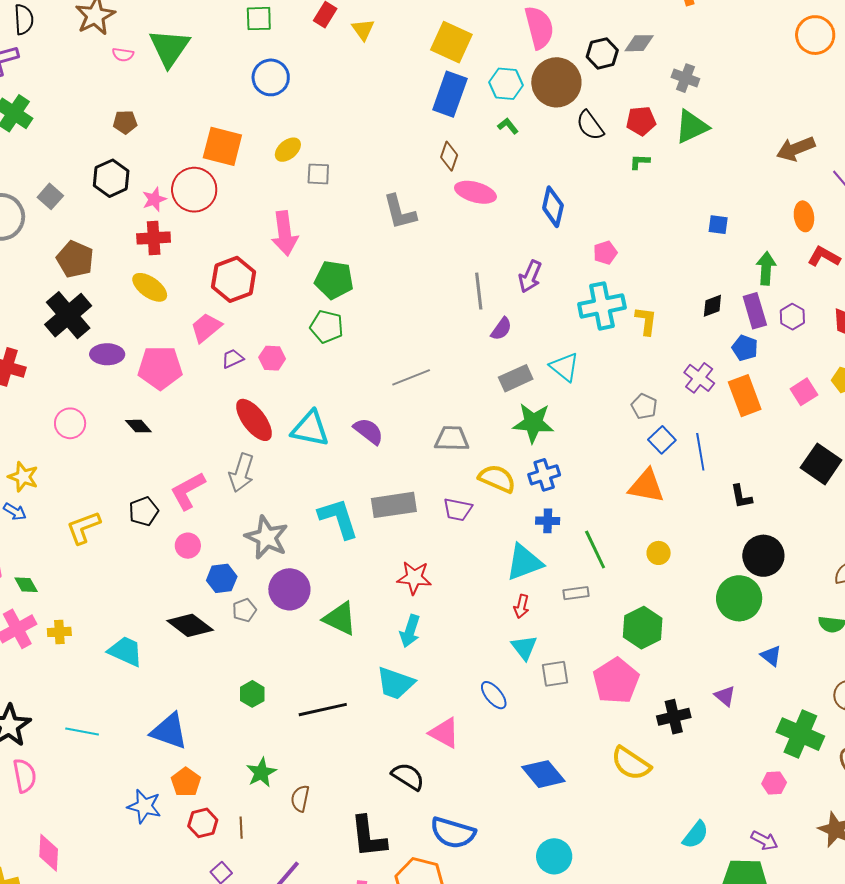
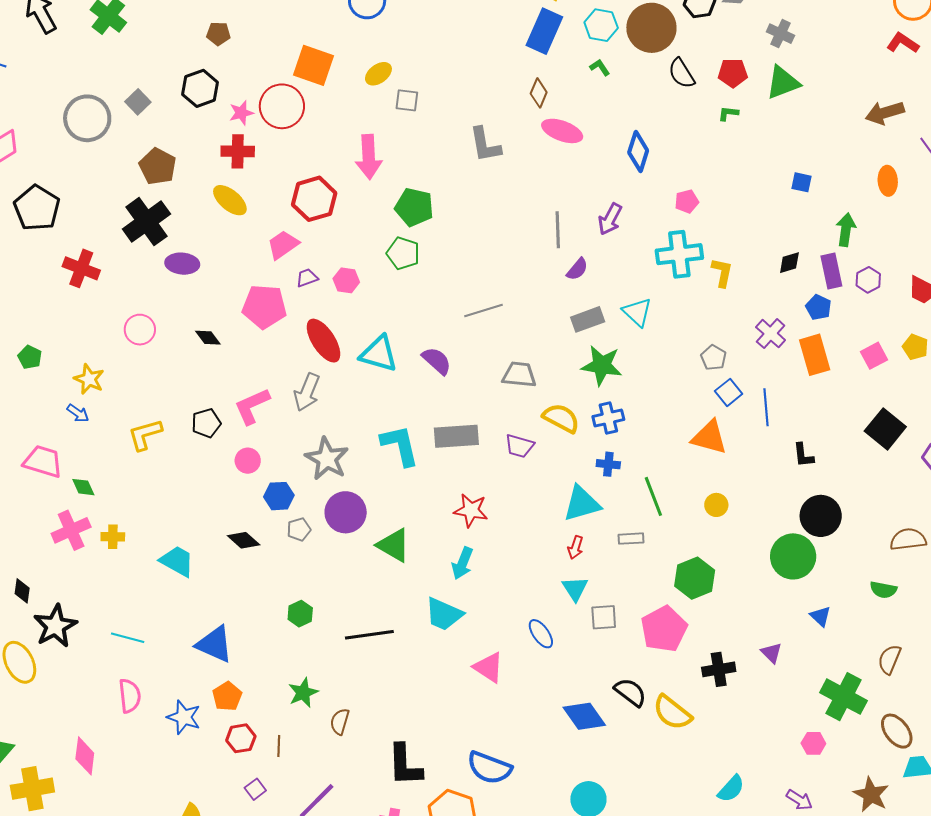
red L-shape: (824, 257) -> (903, 43), moved
pink pentagon: (160, 368) -> (264, 307), moved
black diamond: (190, 625) -> (244, 540), size x0.7
pink semicircle: (25, 776) -> (130, 696), moved
black semicircle: (408, 776) -> (630, 692), moved

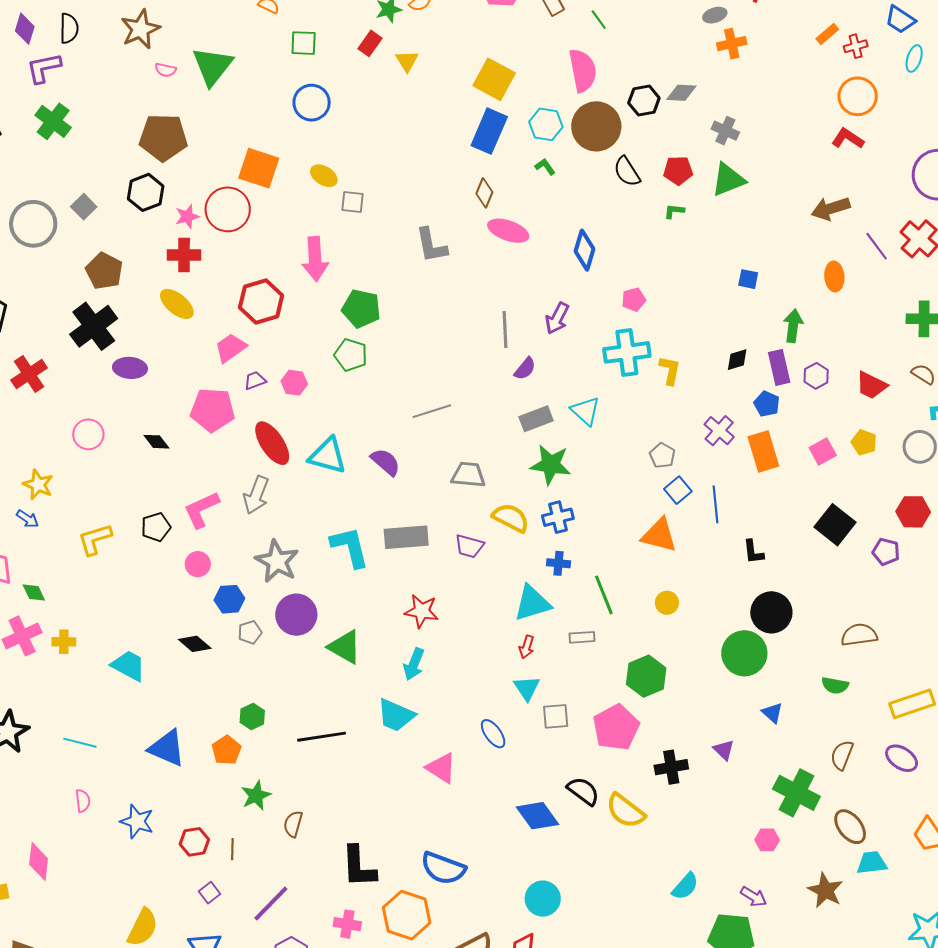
brown pentagon: (218, 34) -> (163, 137), size x2.0
yellow ellipse: (378, 74) -> (324, 176), turned 68
red cross: (81, 268) -> (29, 374), turned 36
pink semicircle: (130, 696) -> (83, 801), size x0.7
orange pentagon: (227, 696) -> (226, 750), moved

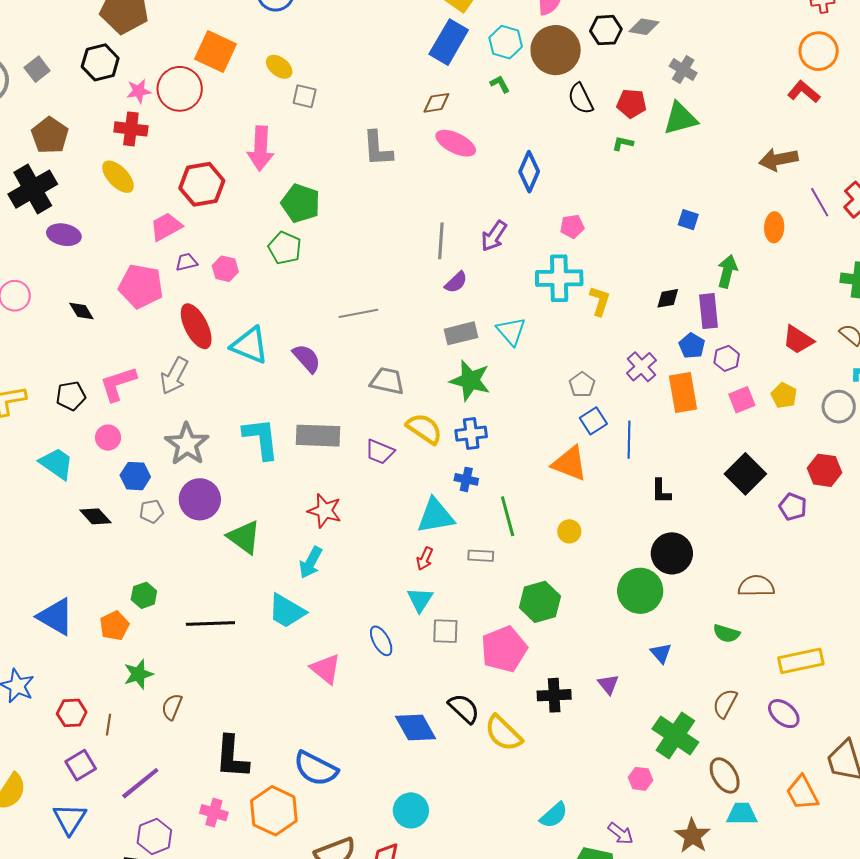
brown diamond: (484, 193) -> (436, 103), turned 52
purple hexagon: (816, 376) -> (727, 358), moved
cyan trapezoid: (129, 666) -> (56, 464), moved
purple square: (209, 893) -> (81, 765), size x1.4

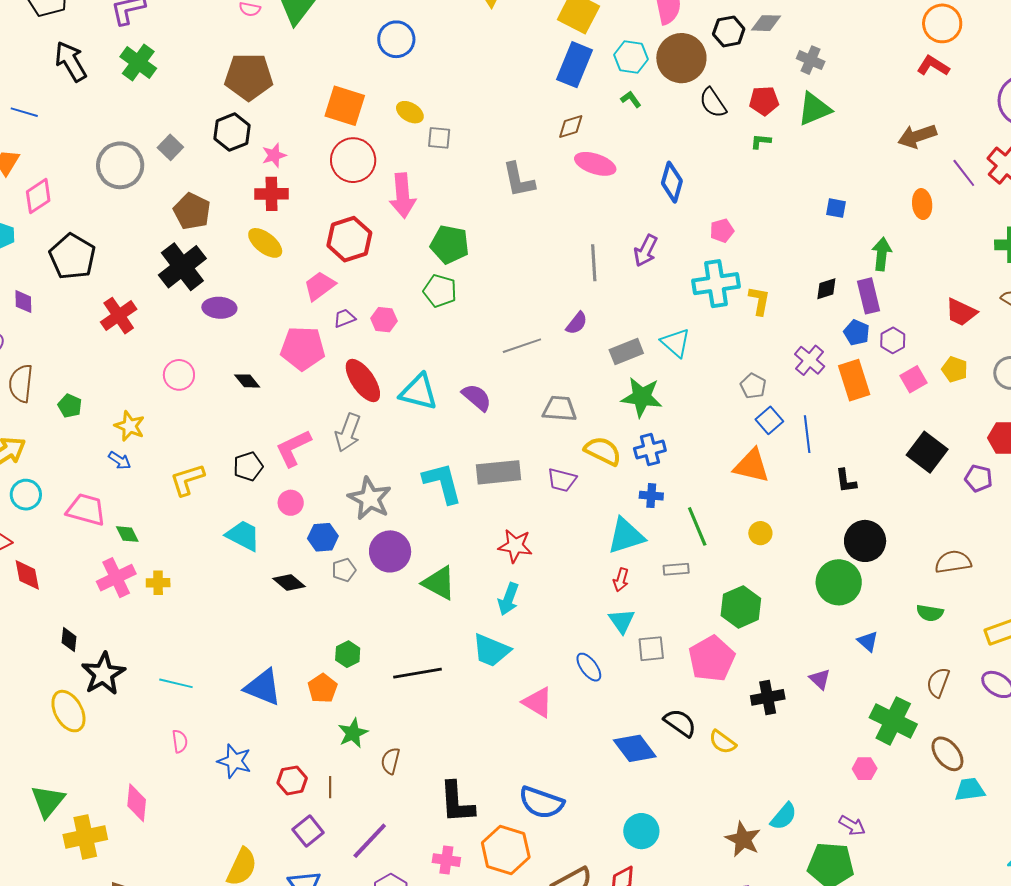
red circle: (180, 89) -> (353, 160), moved
purple semicircle: (456, 282) -> (577, 323), moved
yellow semicircle: (503, 733) -> (723, 742), size x0.7
brown star: (692, 836) -> (743, 839), moved

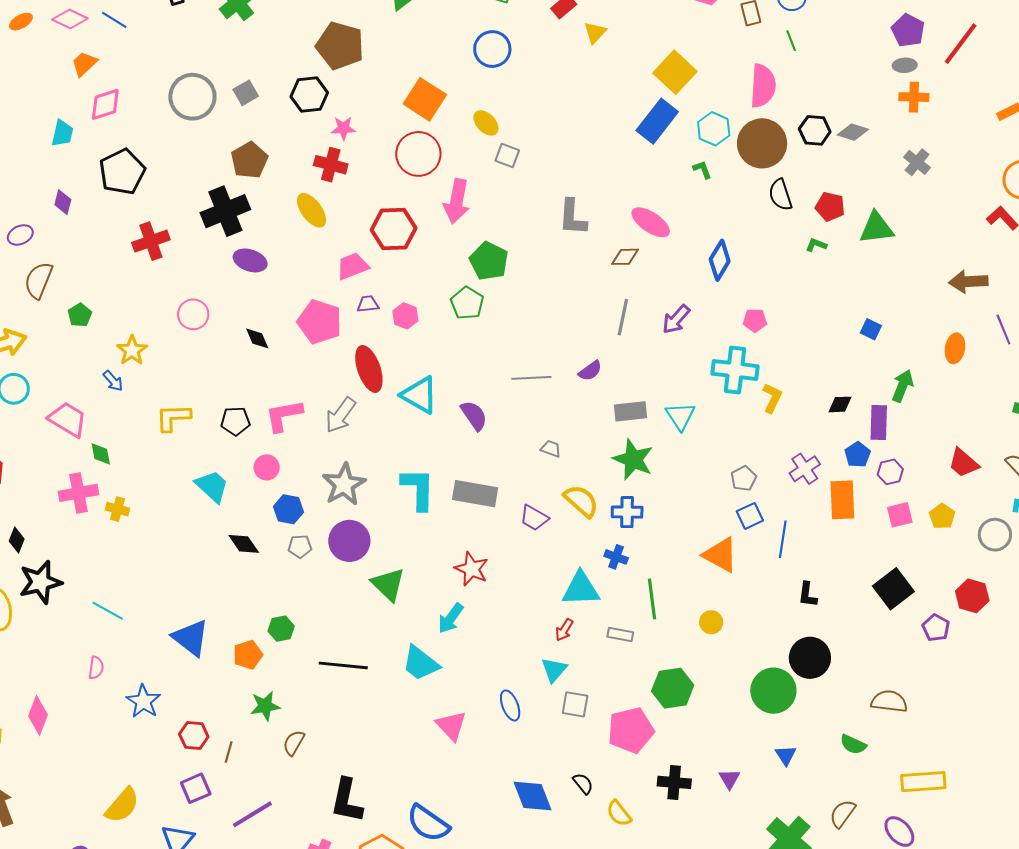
gray cross: (811, 60) -> (917, 162), moved
brown diamond: (571, 127) -> (625, 257), moved
gray trapezoid: (560, 409) -> (551, 449), size x0.6
black semicircle: (680, 723) -> (583, 784), size x0.7

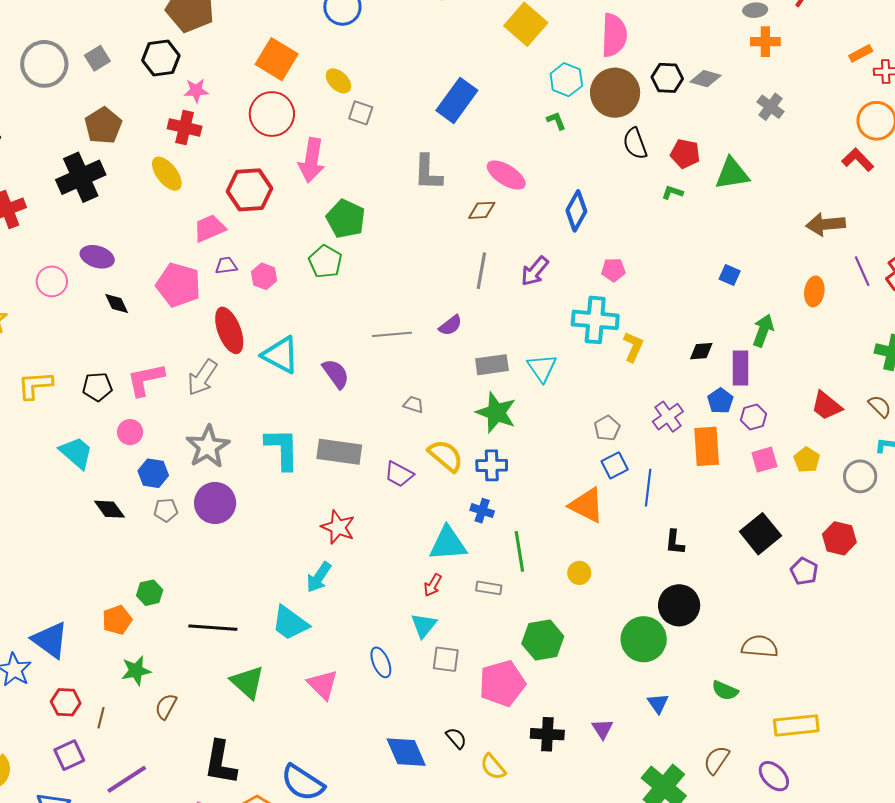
blue rectangle: (657, 121) -> (457, 100), moved
purple ellipse: (250, 260) -> (97, 257), moved
green triangle: (388, 584) -> (247, 682), moved
blue triangle: (191, 638) -> (50, 640), moved

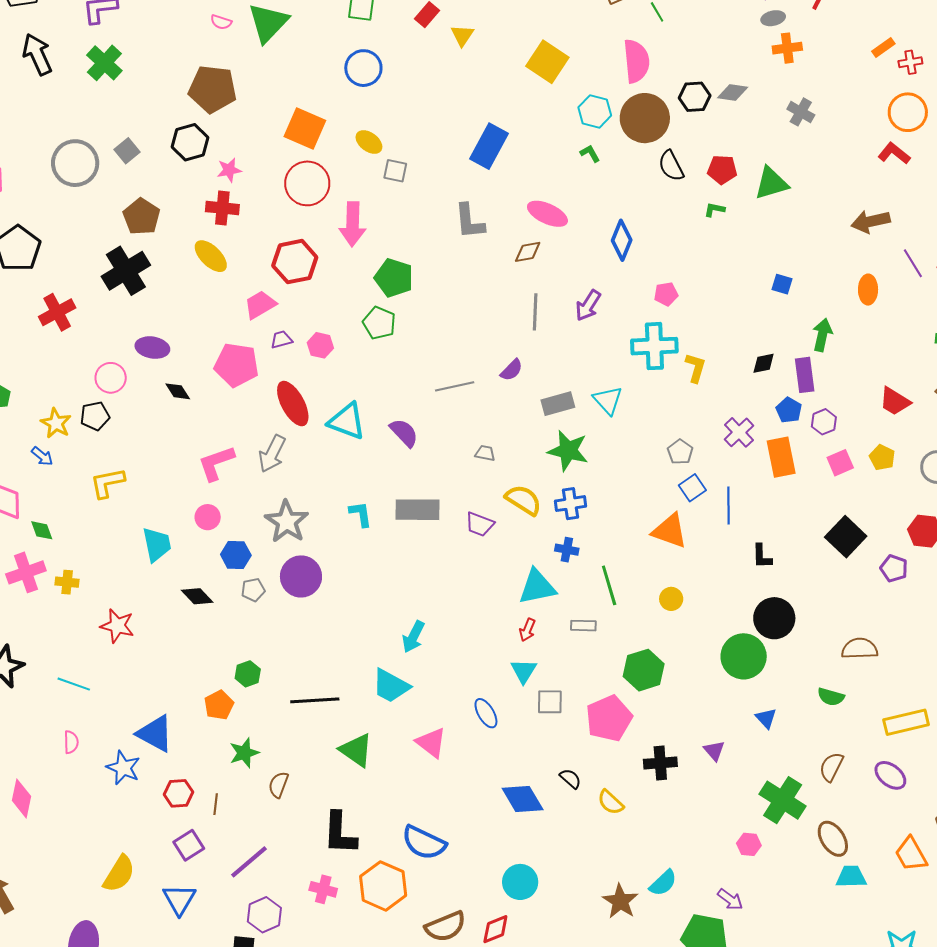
black pentagon: (97, 387) -> (95, 416), moved
cyan L-shape: (282, 449) -> (361, 514), size x0.6
cyan trapezoid: (76, 453) -> (157, 544), turned 45
red star: (338, 527) -> (117, 626), moved

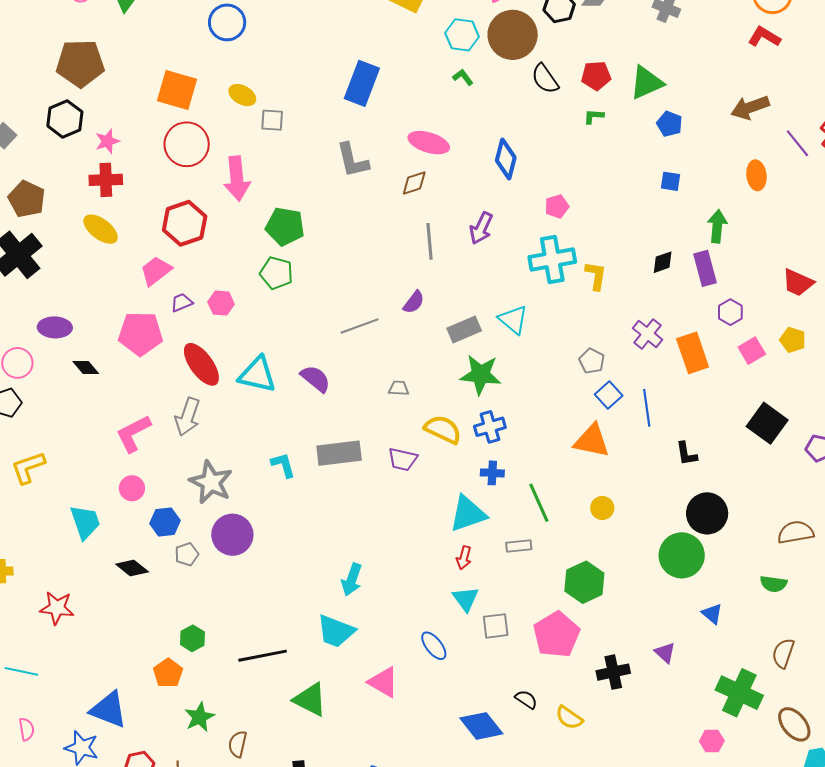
blue pentagon: (789, 410) -> (669, 124), moved

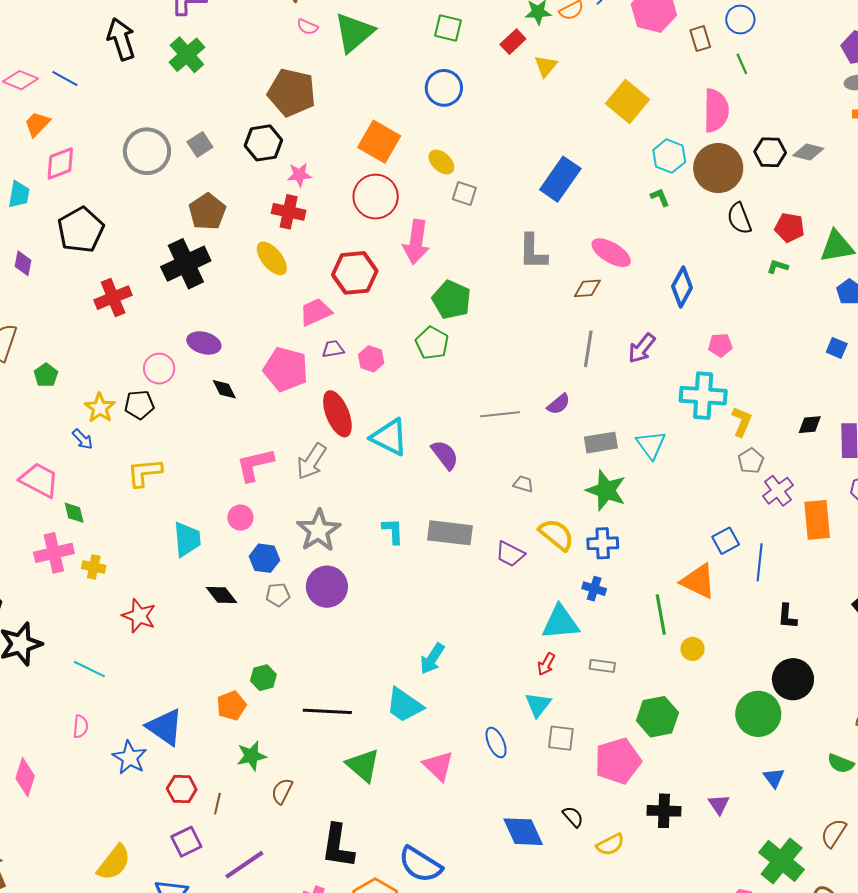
gray pentagon: (592, 361) -> (751, 461), moved
green line: (539, 503) -> (661, 615), moved
yellow semicircle: (569, 718) -> (610, 845), turned -76

